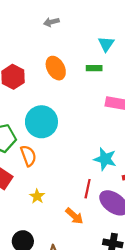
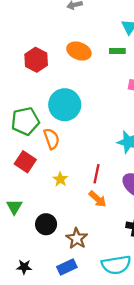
orange ellipse: (56, 68) -> (79, 51), turned -40
red line: (88, 189) -> (96, 174), moved

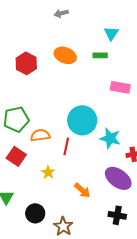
cyan circle: (65, 105) -> (82, 120), moved
orange semicircle: (52, 139) -> (40, 135), turned -78
red line: (96, 174) -> (66, 146), moved

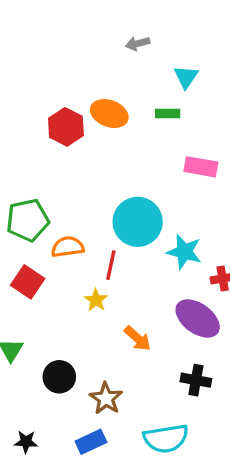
gray arrow: (61, 13) -> (138, 44), moved
red hexagon: (26, 63) -> (66, 127), moved
yellow star: (48, 172) -> (96, 300), moved

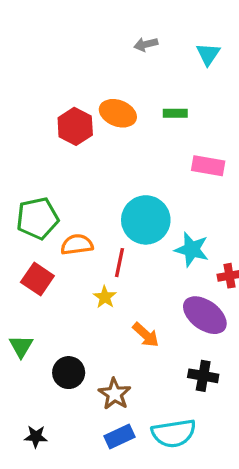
cyan triangle: (186, 77) -> (208, 54), moved
blue rectangle: (91, 442) -> (120, 437), moved

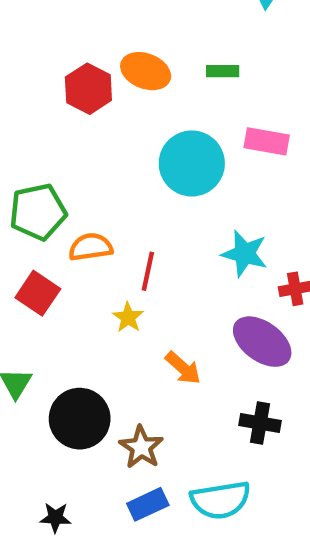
cyan circle: (146, 220) -> (192, 163), moved
black circle: (69, 373) -> (80, 419), size x1.4
black star: (36, 437) -> (55, 518), moved

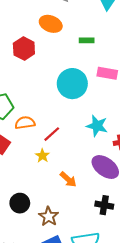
orange ellipse: (146, 71) -> (51, 24), moved
red line: (148, 271) -> (52, 134), turned 36
black circle: (80, 419) -> (20, 203), size x0.7

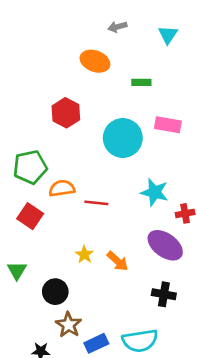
red hexagon: (24, 49) -> (66, 113), moved
red line: (52, 134) -> (96, 203), turned 48
yellow star: (42, 156) -> (84, 255), moved
brown star: (49, 216) -> (69, 325), moved

